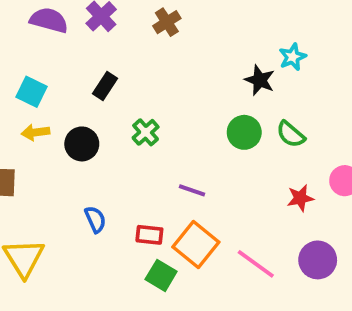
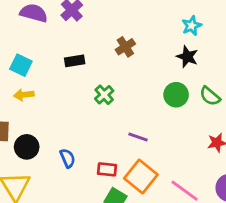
brown cross: (167, 22) -> (125, 47), moved
cyan star: (293, 57) -> (192, 26), moved
black rectangle: (105, 86) -> (75, 61), turned 48
black circle: (82, 144) -> (27, 147), moved

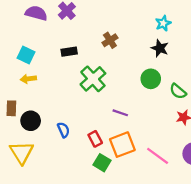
green cross: (104, 95) -> (93, 79), size x1.6
green semicircle: (210, 96) -> (178, 91), moved
red rectangle: (107, 169) -> (95, 139), turned 56
orange square: (141, 177) -> (122, 145), turned 30

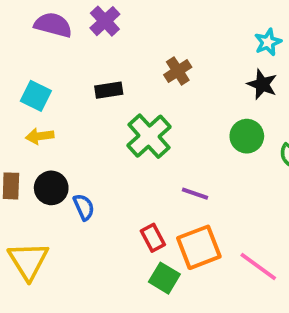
black circle: (31, 121) -> (51, 188), moved
blue semicircle: (63, 130) -> (84, 207), moved

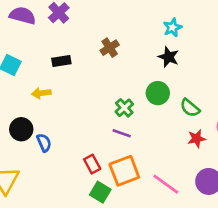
yellow arrow: (40, 136) -> (41, 93), moved
green cross: (149, 136) -> (124, 108), moved, size x0.6

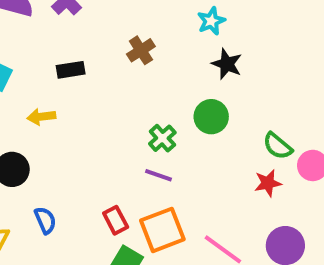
cyan star: (173, 28) -> (211, 21), moved
green semicircle: (190, 108) -> (278, 146), moved
blue semicircle: (44, 143) -> (45, 220), moved

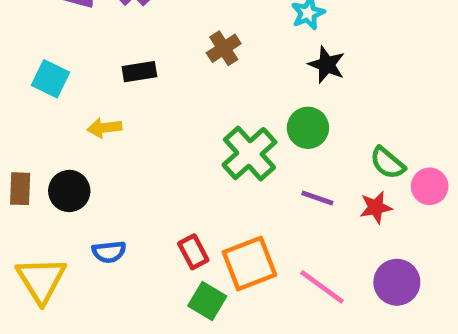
green cross: (162, 138) -> (249, 154), size x1.6
purple line: (158, 175) -> (317, 198), moved
blue semicircle: (45, 220) -> (109, 252), turned 108

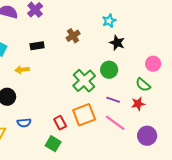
pink circle: (430, 186) -> (153, 64), moved
orange square: (249, 264) -> (84, 115), moved
pink line: (322, 287) -> (115, 123), moved
green square: (207, 301) -> (53, 144), moved

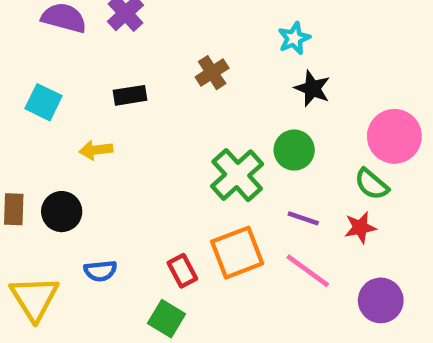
pink circle: (153, 64) -> (394, 136), size x1.5

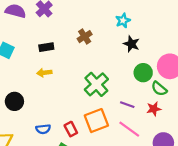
yellow arrow: (96, 150) -> (44, 73), moved
green circle: (294, 150) -> (143, 73), moved
blue semicircle: (100, 271) -> (43, 129), moved

